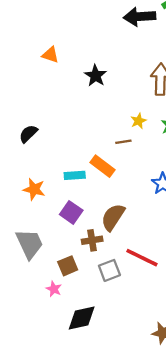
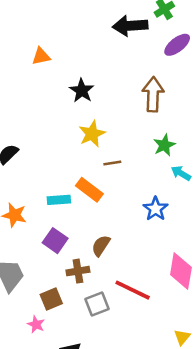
orange triangle: (50, 55) -> (41, 56), moved, turned -30
yellow star: (138, 121) -> (92, 134), moved, size x1.5
brown semicircle: (113, 217) -> (101, 246), size x0.7

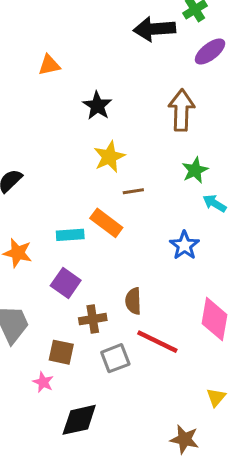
brown semicircle: (101, 246) -> (133, 301), moved, turned -35
brown square: (51, 299) -> (61, 352), turned 35

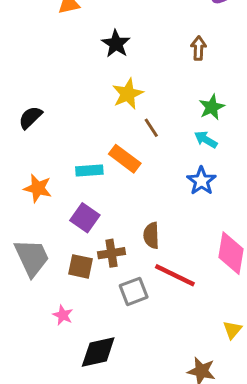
brown arrow: (181, 110) -> (198, 48), size x0.6
brown line: (133, 191) -> (151, 128), turned 66
cyan arrow: (215, 203) -> (206, 140), moved
brown square: (61, 352) -> (80, 266), moved

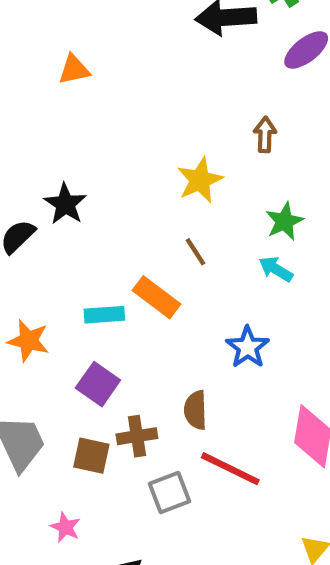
black star: (116, 44) -> (65, 204), moved
yellow star: (128, 94) -> (200, 180), moved
blue star: (201, 181) -> (248, 347), moved

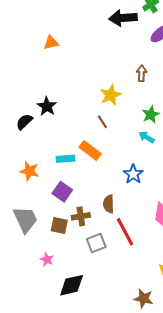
brown line: (196, 252) -> (102, 122), moved
red line: (230, 469) -> (125, 232), turned 36

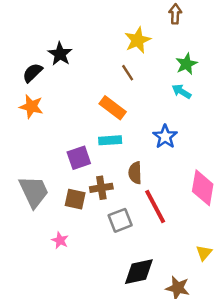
cyan rectangle: (65, 159) -> (110, 140), moved
orange star: (29, 171) -> (31, 106), moved
purple square: (62, 192) -> (79, 158), turned 36
black diamond: (72, 285) -> (139, 272), moved

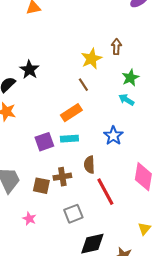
brown arrow: (175, 14) -> (116, 47), moved
orange rectangle: (113, 108) -> (71, 113), turned -70
purple square: (79, 158) -> (44, 142), moved
gray square: (120, 220) -> (73, 214), moved

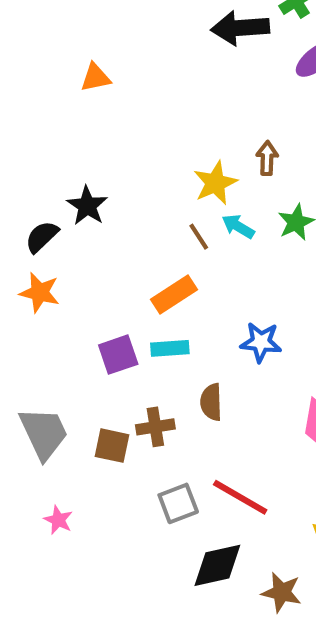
cyan arrow: (126, 100) -> (238, 226), moved
blue star: (113, 136) -> (261, 342), turned -30
red line: (105, 192) -> (240, 497), moved, turned -32
pink star: (29, 219) -> (58, 520), moved

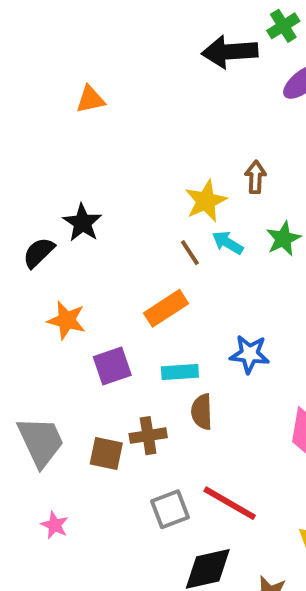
orange star: (40, 293) -> (67, 320), moved
cyan rectangle: (170, 348) -> (180, 372), moved

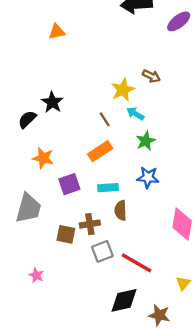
brown arrow: (255, 177) -> (151, 76), turned 114
green star: (283, 239) -> (146, 141), moved
brown line: (190, 253) -> (105, 119), moved
gray trapezoid: (41, 442) -> (28, 208), moved, turned 40
gray square: (170, 509) -> (102, 251), moved

